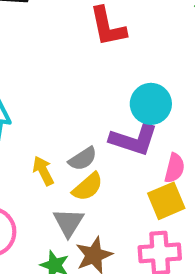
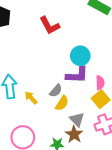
yellow arrow: (43, 171) -> (31, 98), moved
gray triangle: (68, 222) -> (77, 119), moved

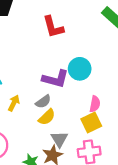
purple L-shape: (77, 75) -> (55, 79), moved
yellow arrow: (31, 98) -> (14, 103), turned 56

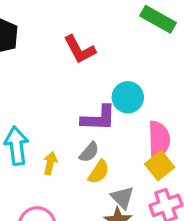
pink semicircle: (95, 104) -> (159, 140), size x1.6

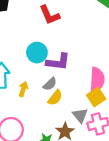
cyan circle: (128, 97) -> (37, 53), moved
gray triangle: (122, 198) -> (80, 115), moved

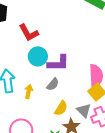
red L-shape: (49, 15) -> (29, 33), moved
yellow semicircle: (55, 98) -> (61, 108), moved

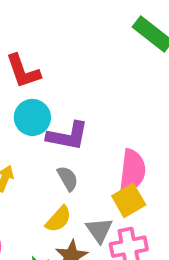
gray semicircle: (53, 84) -> (68, 178), moved, turned -80

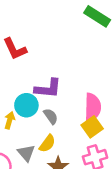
cyan circle: (32, 117) -> (26, 105), moved
gray triangle: (99, 230) -> (26, 153), moved

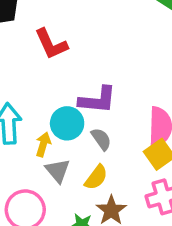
gray triangle: (26, 153) -> (58, 171), moved

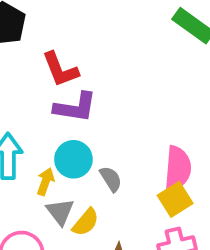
purple L-shape: (98, 100) -> (75, 107), moved
yellow semicircle: (96, 177) -> (86, 222), moved

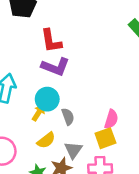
pink semicircle: (178, 169) -> (111, 119), size x0.7
yellow arrow: (46, 182) -> (39, 113), moved
gray triangle: (60, 212) -> (73, 150), moved

